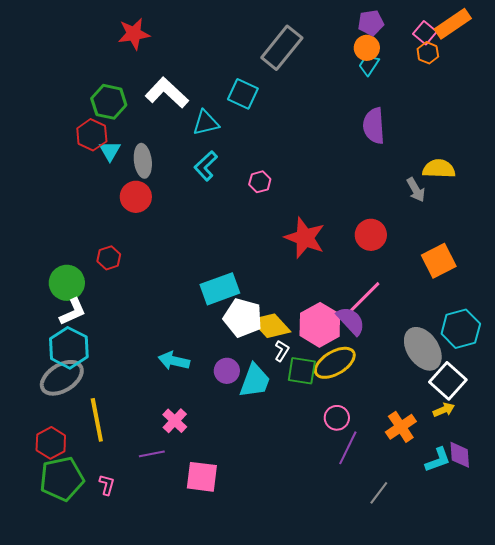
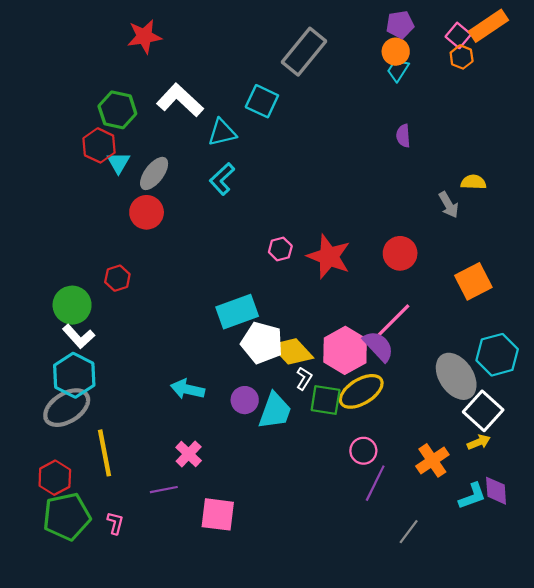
purple semicircle: (374, 126) -> (403, 136), size x0.6
gray ellipse: (143, 161) -> (154, 173), turned 44
yellow semicircle: (439, 169) -> (473, 182), size x0.7
pink hexagon: (260, 182) -> (280, 249), moved
white L-shape: (73, 312) -> (79, 336), turned 72

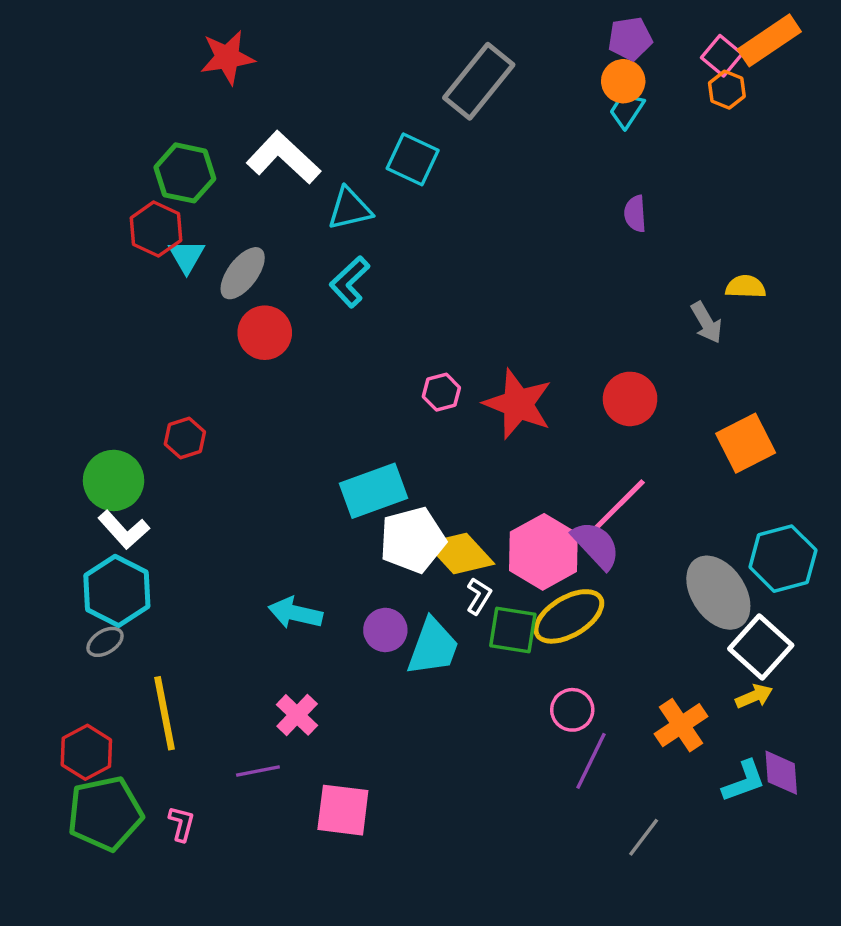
red circle: (147, 212) -> (265, 333), moved
white pentagon: (262, 343) -> (413, 540), turned -30
gray ellipse: (67, 408) -> (105, 642), size x0.5

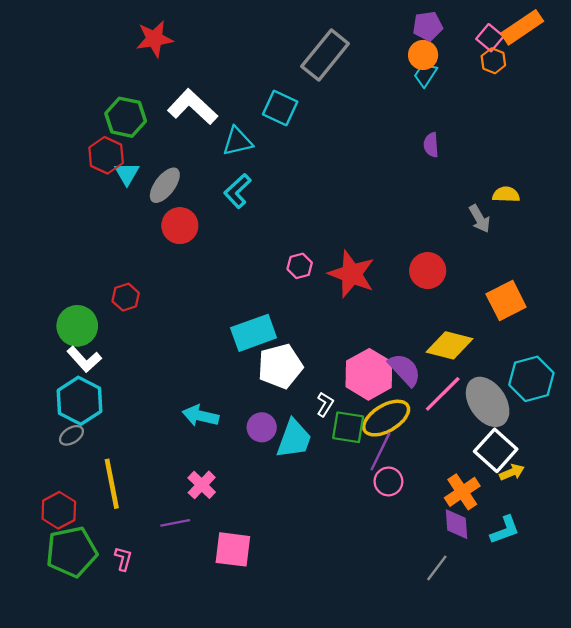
pink line: (620, 504) -> (443, 394), moved
yellow diamond: (460, 554) -> (450, 345), moved, turned -33
white square: (761, 647) -> (496, 450), moved
purple line: (591, 761) -> (380, 452), moved
purple diamond: (781, 773) -> (456, 524), moved

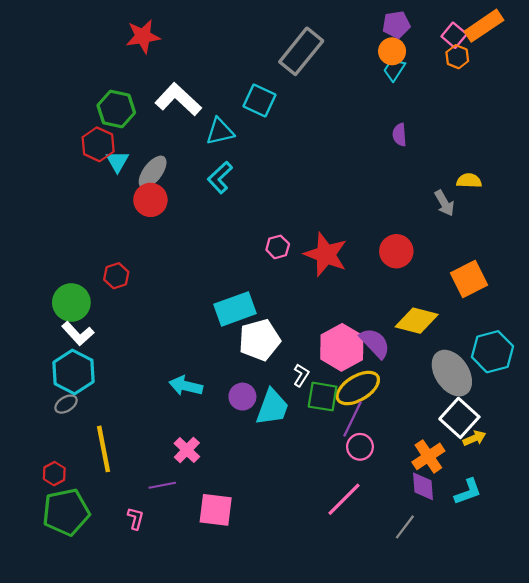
red circle: (180, 226) -> (150, 200), moved
pink line: (443, 394) -> (344, 499), moved
red hexagon: (59, 510) -> (54, 474), size x0.7
pink L-shape: (123, 559) -> (136, 518), moved

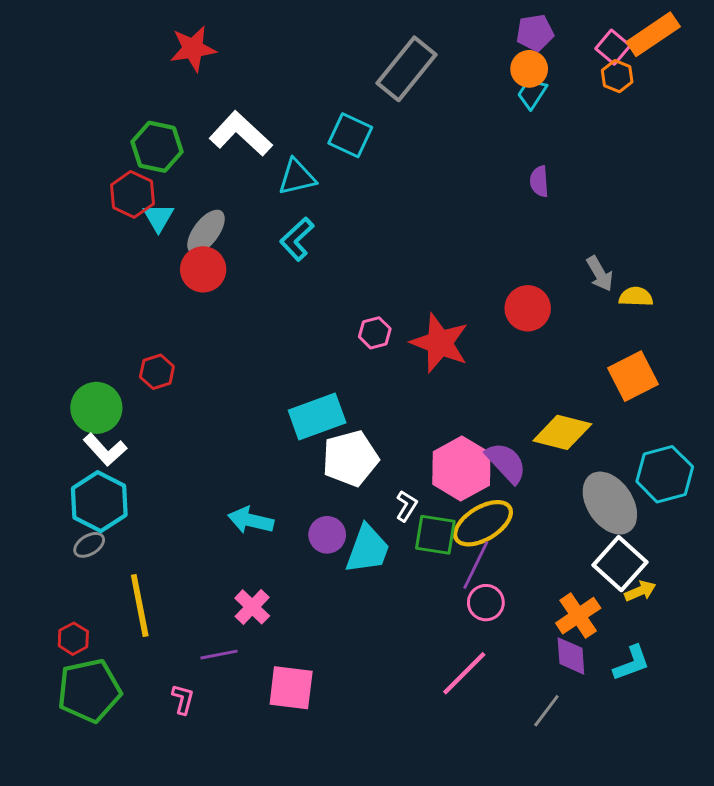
yellow semicircle: (469, 181) -> (636, 297), moved
red circle: (396, 251) -> (528, 308), moved

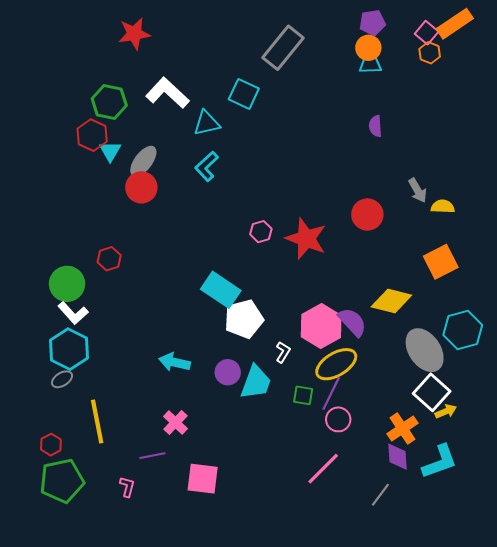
cyan trapezoid: (532, 93) -> (370, 65), turned 55
cyan rectangle: (317, 416) -> (221, 290), turned 54
green square: (435, 535) -> (303, 395), moved, size x0.7
cyan L-shape: (632, 663) -> (440, 462), size x1.4

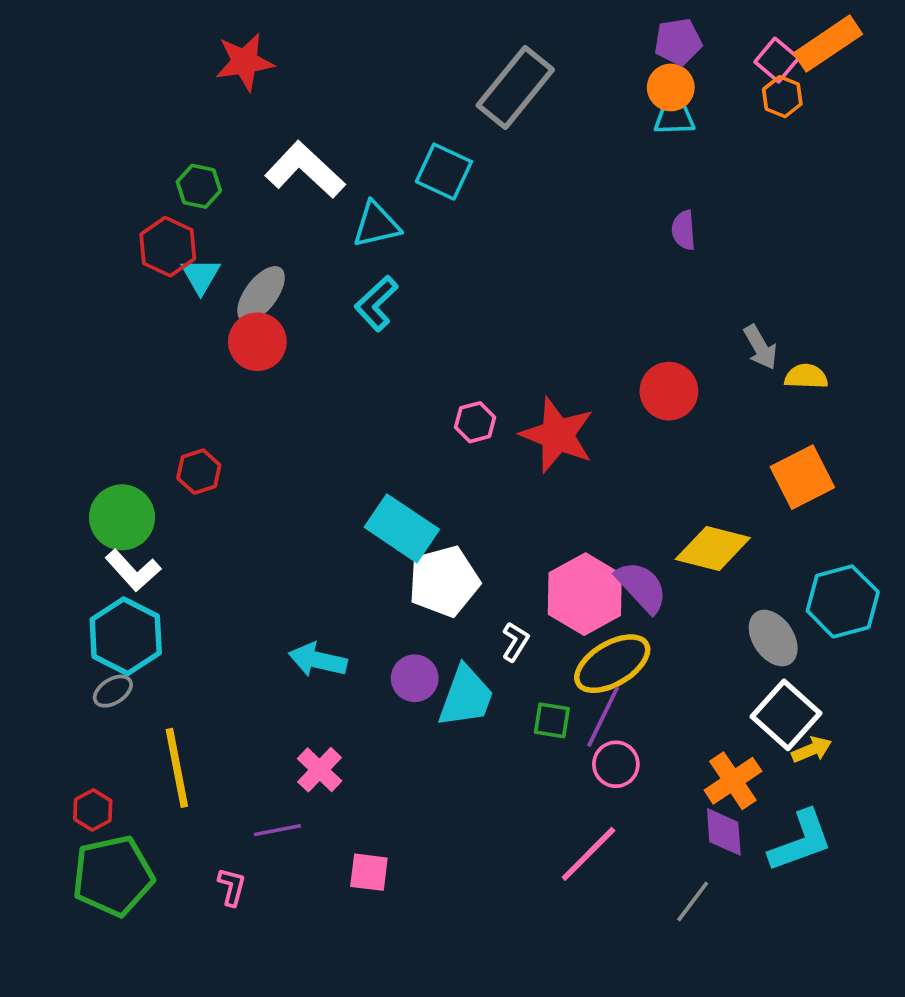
green hexagon: (109, 102) -> (199, 186), size x0.7
gray ellipse: (425, 350) -> (773, 638), size x0.7
pink square: (203, 479) -> (369, 872), size x0.7

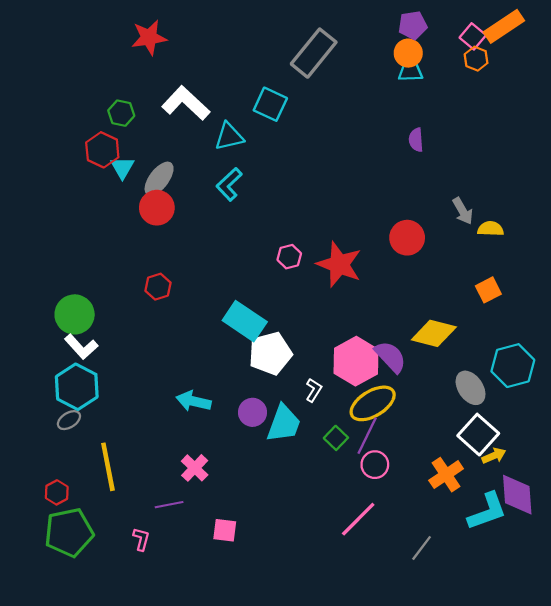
red hexagon: (199, 472) -> (158, 287), moved
orange square: (802, 477) -> (488, 290), size x0.7
green square: (552, 720) -> (336, 438), turned 35
purple diamond: (724, 832) -> (517, 495), moved, size x1.4

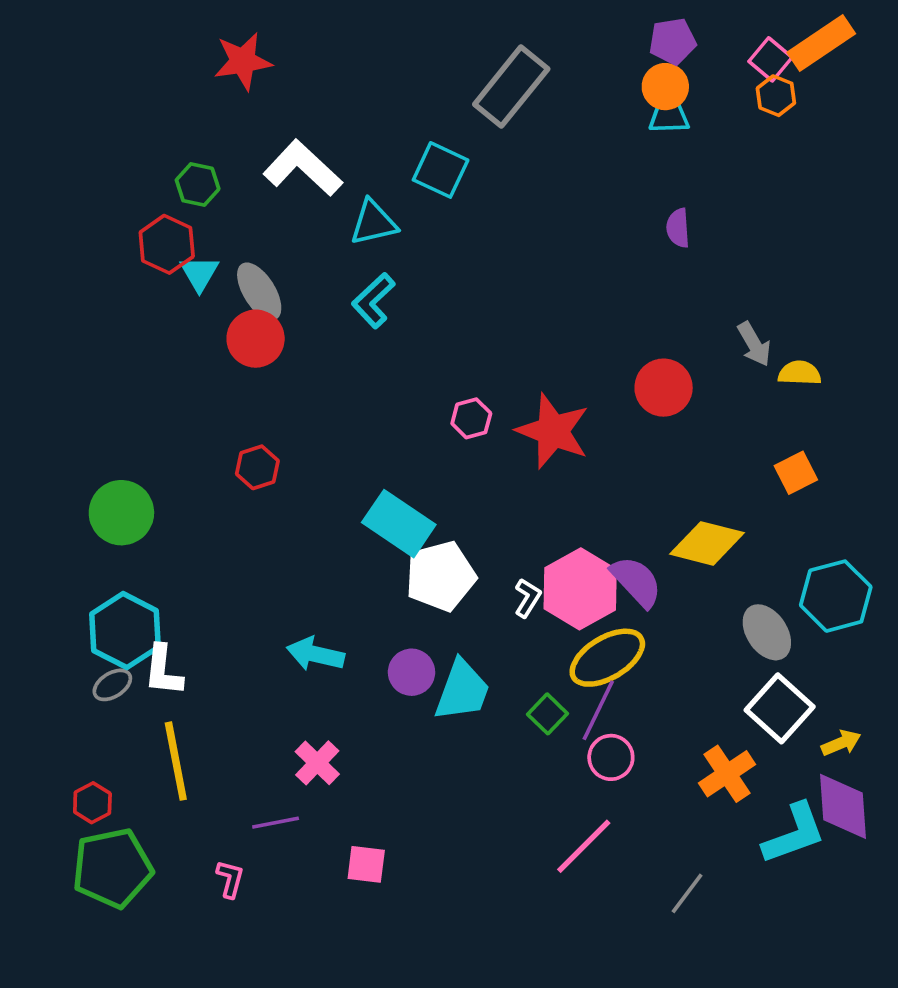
gray ellipse: (159, 179) -> (259, 291), turned -69
white L-shape: (81, 347) -> (163, 670), moved, turned 48
white L-shape: (314, 390) -> (528, 598), moved
yellow arrow: (494, 456) -> (841, 743), moved

